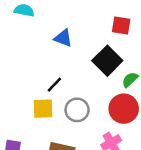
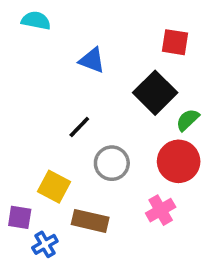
yellow square: (43, 109) -> (54, 187), moved, turned 30

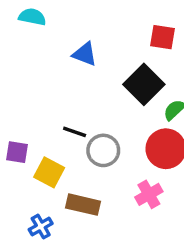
black line: (79, 127) -> (75, 132), moved, turned 65
purple square: (20, 217) -> (17, 152), moved

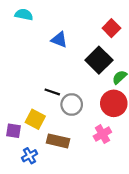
red square: (162, 37) -> (111, 28), turned 36
purple square: (17, 152) -> (14, 131), moved

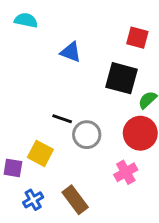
red square: (111, 28) -> (137, 38), turned -30
black square: (99, 60) -> (121, 78), turned -30
brown rectangle: (58, 141) -> (75, 200), moved, turned 40

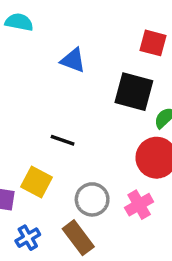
gray circle: (87, 135) -> (92, 199), moved

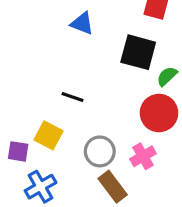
blue cross: (28, 238) -> (41, 187), size x1.4
brown rectangle: (78, 238) -> (113, 187), moved

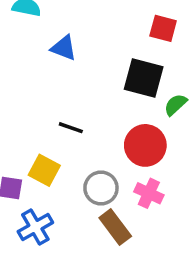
blue triangle: (82, 23) -> (64, 48), moved
red circle: (159, 113) -> (145, 145), moved
pink cross: (143, 156) -> (149, 193), turned -35

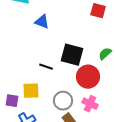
black square: (144, 78) -> (72, 55), moved
yellow square: (44, 170) -> (31, 91), turned -30

